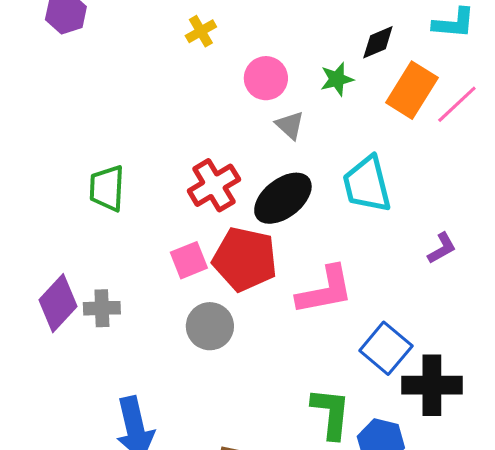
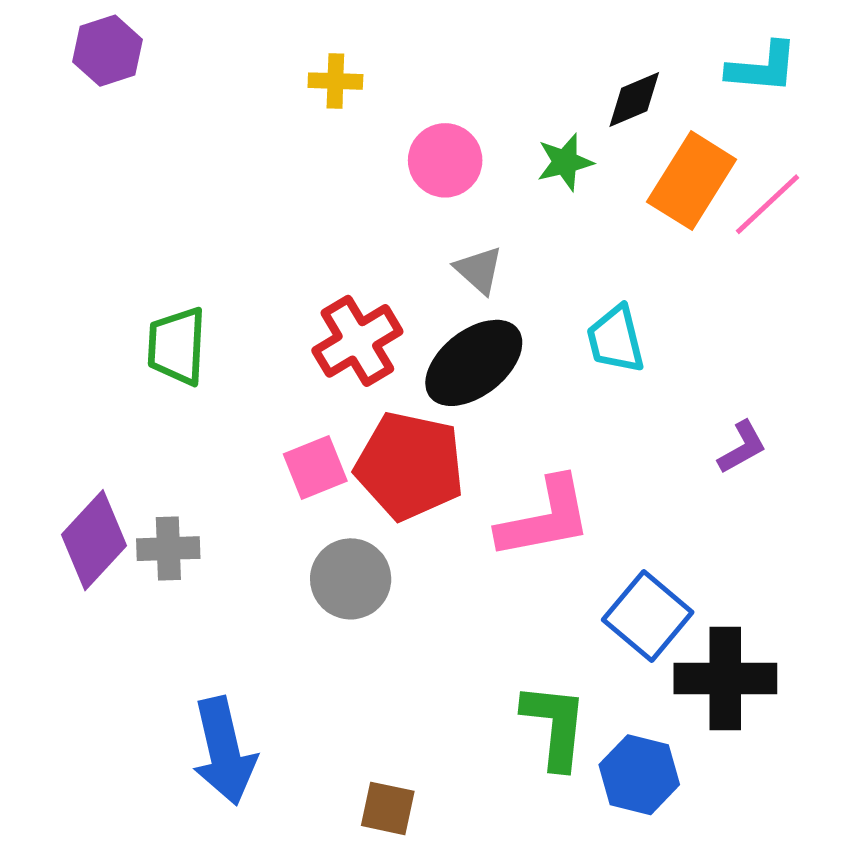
yellow cross: (201, 31) -> (335, 81), turned 32
gray triangle: (290, 125) -> (479, 270), moved
cyan trapezoid: (367, 184) -> (616, 339), size x0.7

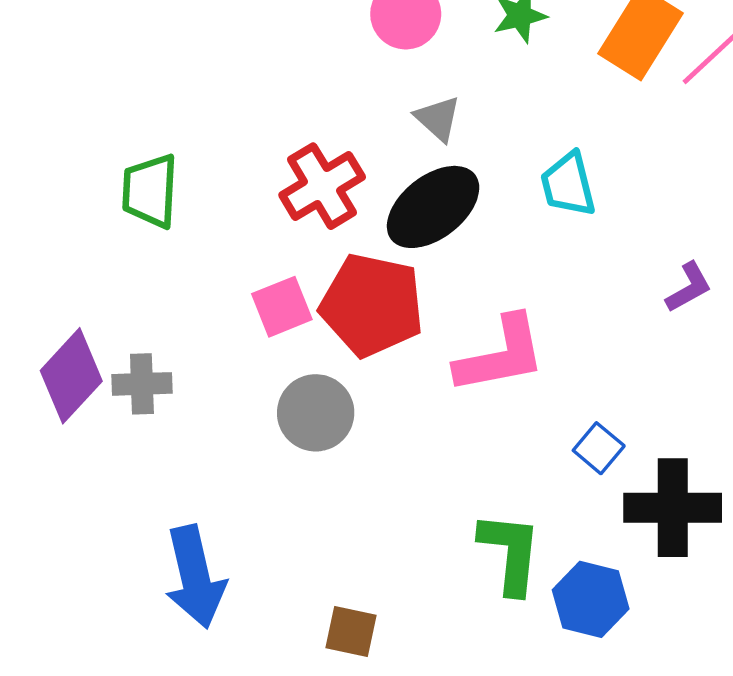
blue square: (648, 616) -> (599, 448), size x0.6

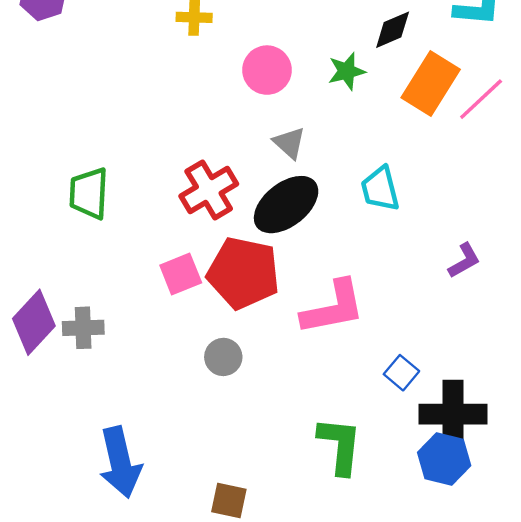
gray circle: (316, 413) -> (223, 357), moved, size x0.7
blue hexagon: (591, 599) -> (444, 459), moved

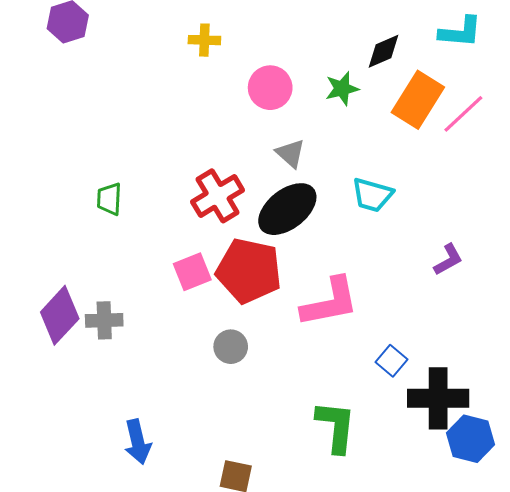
cyan trapezoid: (380, 189) -> (372, 195), turned -60
green trapezoid: (89, 193) -> (109, 199), size x0.7
blue hexagon: (444, 459) -> (470, 439), moved
blue arrow: (120, 462) -> (138, 442), size x0.7

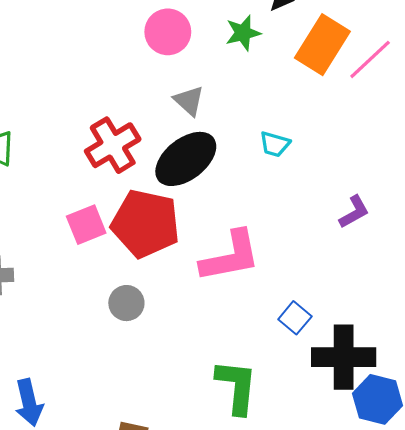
cyan trapezoid: (372, 195) -> (275, 144), size x0.7

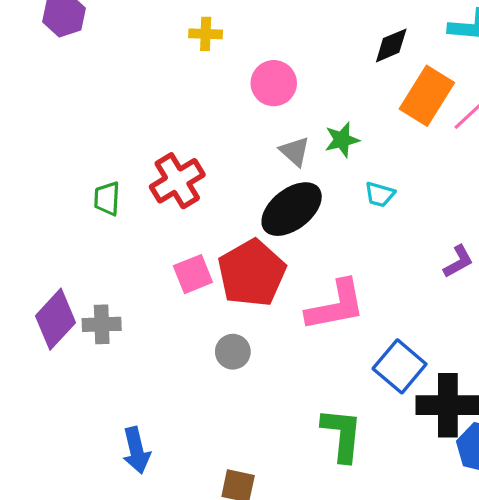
green star: (243, 33) -> (342, 140), moved
red cross: (113, 145) -> (177, 181), moved
red pentagon: (146, 224) -> (252, 273), turned 30
blue square: (295, 318) -> (400, 366), size x1.6

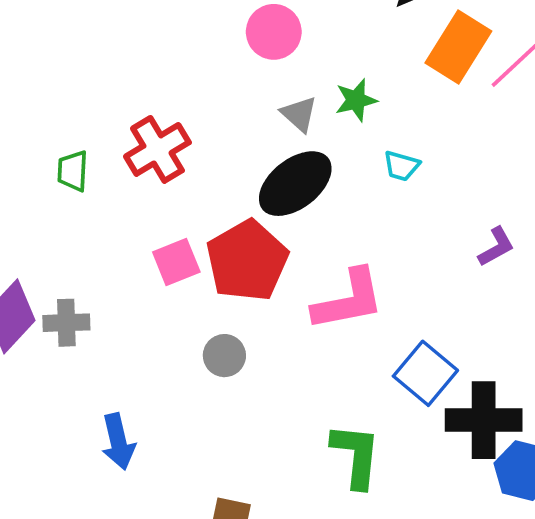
blue arrow: (136, 450) -> (118, 442), moved

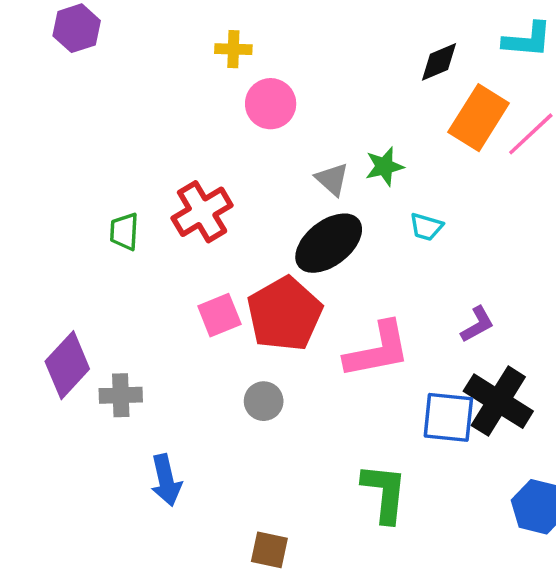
pink circle: (274, 32) -> (271, 104), moved
purple L-shape: (496, 247) -> (477, 324), moved
gray cross: (66, 323) -> (121, 395), moved
blue square: (425, 373) -> (448, 417), turned -34
black cross: (484, 420) -> (498, 401), moved, turned 32

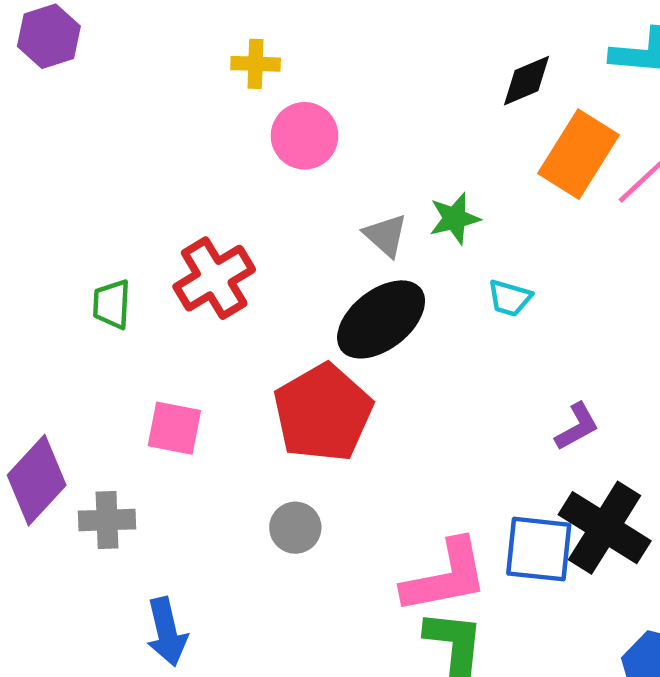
pink square: (219, 315) -> (174, 428), moved, turned 33
pink L-shape: (377, 350) -> (445, 577), moved

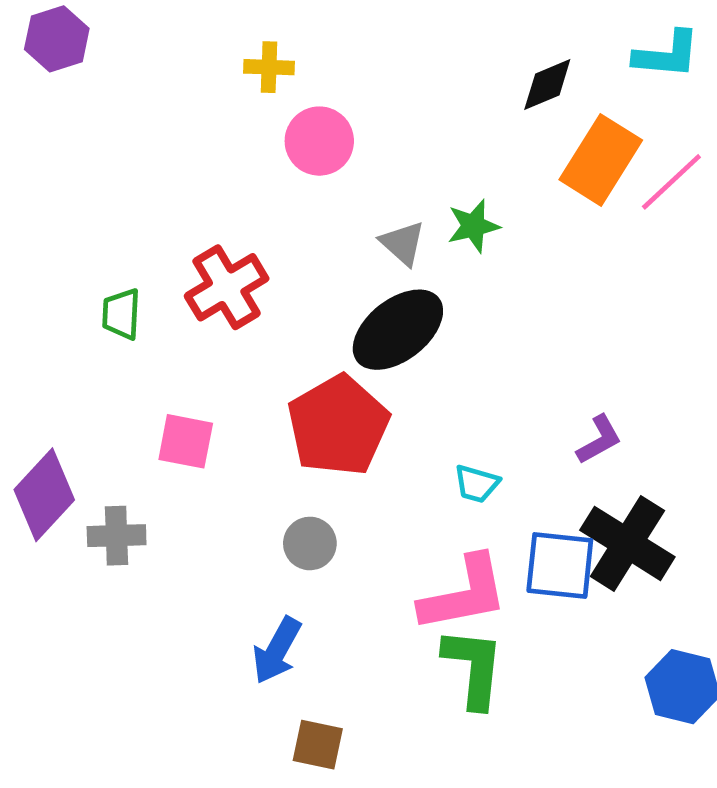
cyan trapezoid: (510, 298) -> (477, 484), moved
blue arrow: (167, 632) -> (277, 650), moved, turned 42

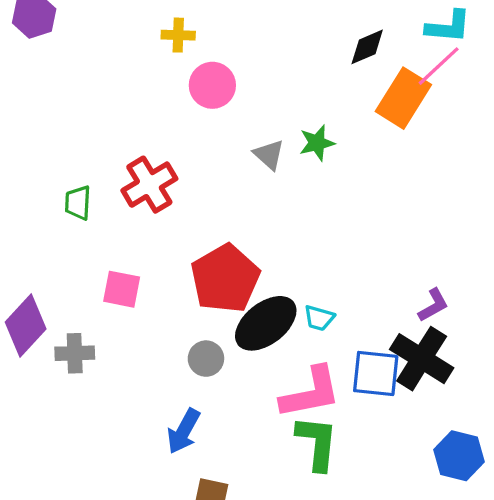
pink line: (671, 182) -> (439, 66), moved
black ellipse: (398, 330) -> (266, 323), moved
purple L-shape: (599, 440) -> (433, 305), moved

